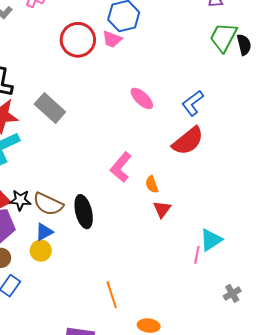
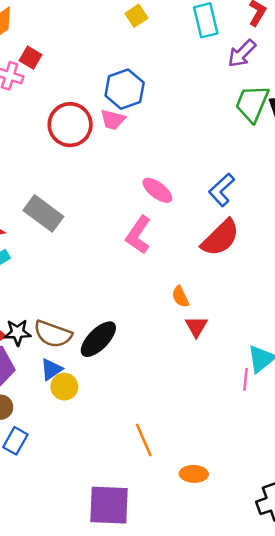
pink L-shape: (121, 167) -> (138, 235), moved
black ellipse: (84, 212) -> (98, 339), turned 64
yellow circle: (41, 251) -> (64, 387), moved

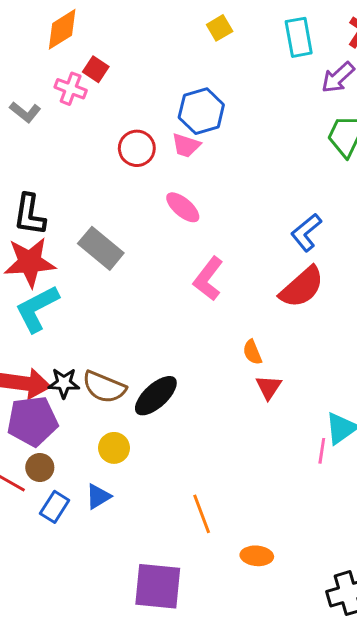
red circle: (70, 125) -> (137, 148), size x0.7
pink ellipse: (157, 190) -> (183, 207), moved
blue triangle: (51, 369) -> (98, 497), moved

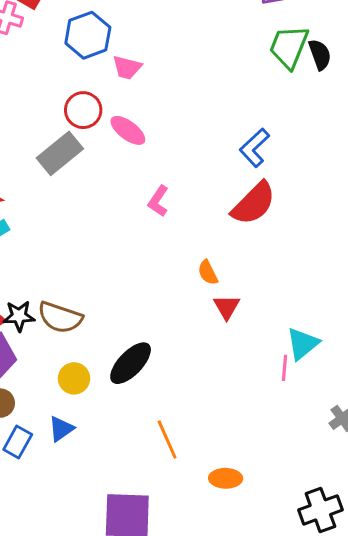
blue hexagon: (201, 111) -> (88, 35), moved
red circle: (137, 148) -> (83, 110), moved
gray rectangle: (101, 248) -> (60, 153), moved, turned -75
pink L-shape: (208, 279) -> (158, 201), size x0.7
black ellipse: (156, 396) -> (131, 363), moved

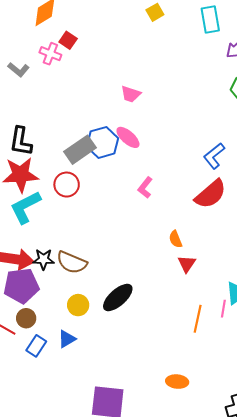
blue hexagon: (88, 35) -> (103, 142), moved
red circle: (83, 110) -> (67, 185), moved
orange line: (167, 439) -> (198, 319), moved, turned 32

